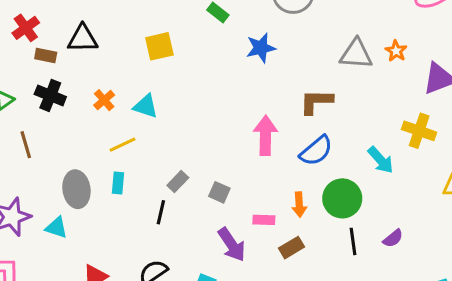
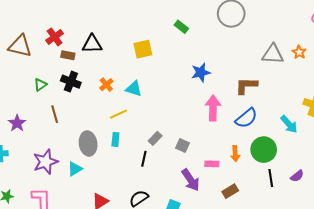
blue star: (261, 48) -> (201, 72), moved
cyan triangle: (56, 228) -> (75, 169), turned -49
brown rectangle: (292, 248) -> (230, 191), moved

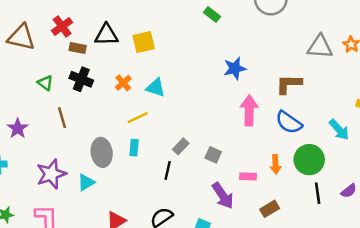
yellow square: (143, 49) -> (144, 42), moved
green triangle: (40, 85) -> (45, 83), turned -48
blue semicircle: (246, 118) -> (289, 122), turned 75

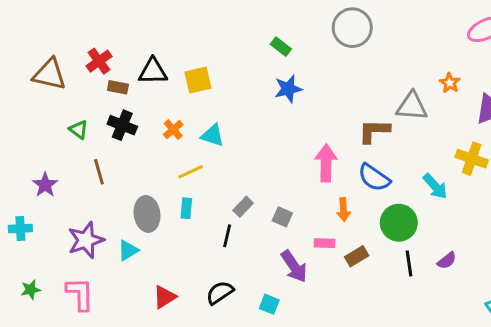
gray triangle: (320, 47) -> (412, 106), moved
blue star: (235, 68) -> (288, 89), moved
orange arrow: (276, 164) -> (343, 210), moved
brown rectangle: (270, 209) -> (357, 256), moved

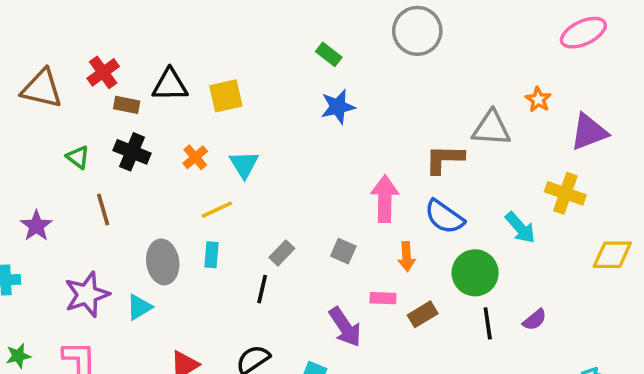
cyan triangle: (213, 135) -> (244, 164), turned 40
gray square: (282, 217) -> (343, 251), moved

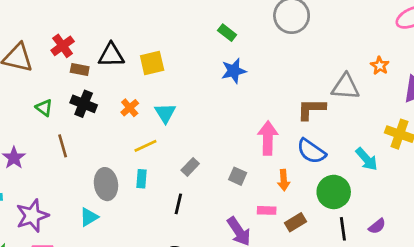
gray rectangle: (282, 253) -> (190, 167), moved
purple star: (87, 294) -> (32, 216), moved

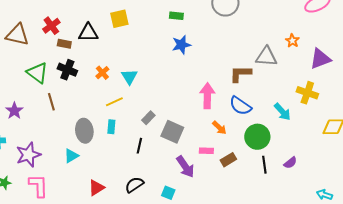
green rectangle: (227, 33) -> (176, 16), turned -32
yellow square: (152, 63) -> (119, 19), moved
green triangle: (44, 108) -> (37, 73), size x1.6
gray square: (238, 176) -> (172, 132), moved, size x1.6
orange arrow: (284, 180) -> (219, 128), turned -42

